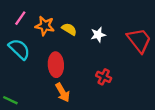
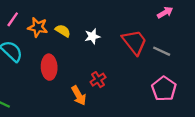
red cross: (104, 77) -> (98, 80), turned 32
orange arrow: (63, 92) -> (79, 96), moved

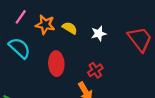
red cross: (98, 80) -> (95, 70), moved

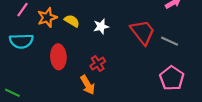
orange star: (45, 25) -> (47, 18), turned -30
cyan semicircle: (20, 48) -> (21, 41), turned 135

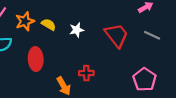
gray line: (170, 41) -> (152, 35), moved
red cross: (98, 64) -> (86, 73), moved, turned 32

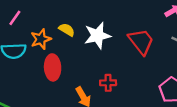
orange star: (25, 21) -> (41, 39), moved
white star: (77, 30) -> (97, 36), size x1.6

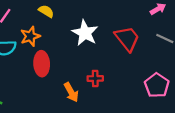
yellow semicircle: (67, 30) -> (46, 11), moved
white star: (97, 36) -> (85, 33), turned -30

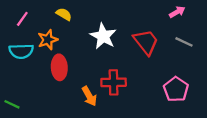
red cross: (95, 78) -> (114, 82), size x1.5

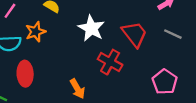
red ellipse: (59, 67) -> (25, 74), moved
red cross: (114, 82) -> (110, 62), moved, turned 30

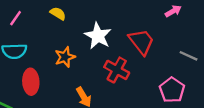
orange star: (36, 32) -> (65, 57), moved
gray line: (173, 34) -> (188, 56), moved

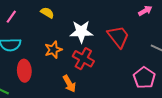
white star: (98, 36) -> (81, 32), turned -30
red cross: (117, 70) -> (83, 59), moved

